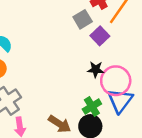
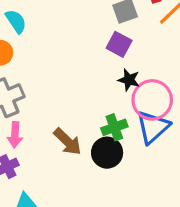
purple square: (100, 36) -> (119, 44), moved, turned -30

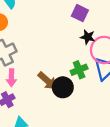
black circle: (107, 153) -> (63, 87), moved

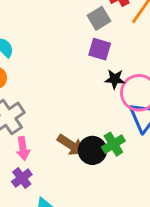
green cross: (79, 70) -> (113, 144), moved

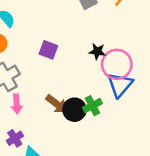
purple square: (100, 49) -> (48, 50), moved
purple cross: (22, 178) -> (15, 138), moved

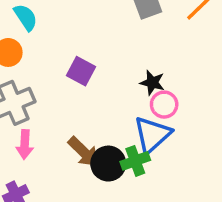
pink circle: (117, 64) -> (164, 105), moved, size x0.6
blue triangle: (120, 85) -> (152, 135), moved

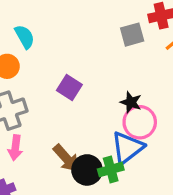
pink circle: (164, 105) -> (140, 122), size x1.4

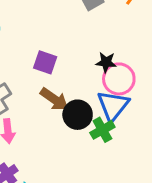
brown arrow: (66, 158) -> (54, 99), moved
black circle: (87, 170) -> (78, 115), moved

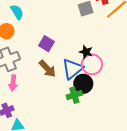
blue triangle: (113, 106) -> (72, 69), moved
black circle: (78, 115) -> (83, 84), moved

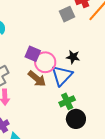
pink circle: (92, 64) -> (45, 62), moved
black circle: (83, 84) -> (76, 119), moved

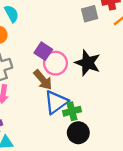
black star: (73, 57) -> (88, 63), size x1.6
blue triangle: (62, 75) -> (56, 102), moved

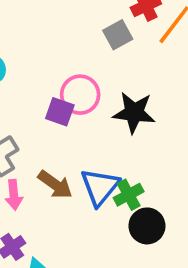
pink circle: (55, 63) -> (80, 95), moved
brown arrow: (43, 80) -> (55, 185), moved

